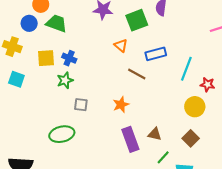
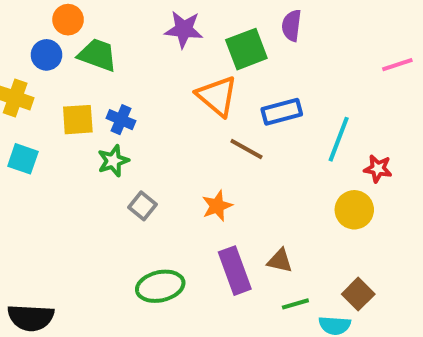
orange triangle: (121, 45) -> (217, 96), size x1.6
gray square: (81, 105) -> (143, 206), turned 32
green ellipse: (62, 134) -> (160, 286), moved
brown square: (191, 138) -> (358, 294), moved
green line: (163, 157) -> (295, 304), turned 32

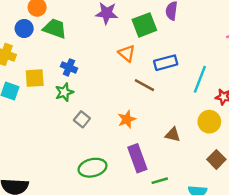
orange triangle: (217, 96) -> (127, 53), size x0.7
yellow square: (78, 120) -> (35, 78), moved
brown triangle: (280, 261) -> (173, 135), moved
brown square: (358, 294) -> (216, 159), moved
green line: (295, 304) -> (160, 181), moved

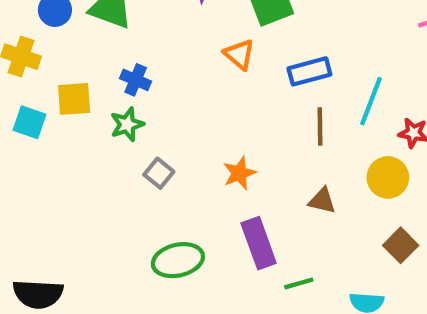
brown line: (144, 85) -> (320, 127), moved, turned 60

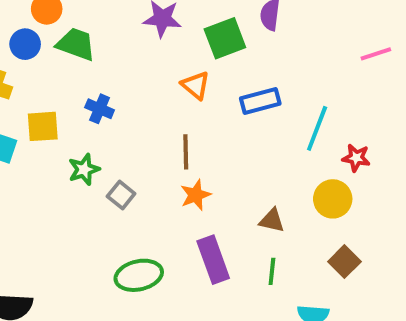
green star: (127, 124) -> (84, 170), moved
brown line: (320, 127) -> (186, 152), moved
green line: (299, 283) -> (272, 271), moved, turned -68

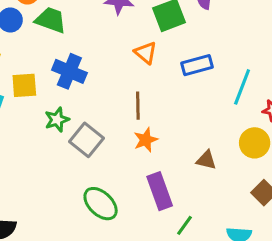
blue cross: (100, 109) -> (69, 71), size x1.5
gray square: (121, 195) -> (87, 140), size x1.5
green line: (272, 271) -> (185, 225), moved, turned 30
green ellipse: (139, 275) -> (101, 204), turned 57

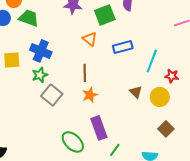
green star: (57, 120) -> (40, 75), moved
brown triangle: (206, 160) -> (136, 92), moved, turned 32
green ellipse: (101, 204) -> (73, 142), moved

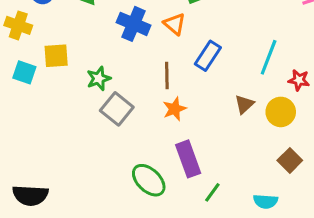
blue rectangle: (123, 47) -> (208, 56), moved, turned -42
blue cross: (41, 51) -> (134, 24), moved
brown triangle: (136, 92) -> (244, 104), turned 32

